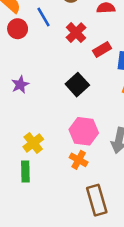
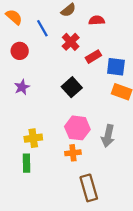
red circle: (18, 29) -> (20, 51), moved
yellow cross: (33, 143) -> (33, 138), turned 30
orange cross: (79, 160) -> (73, 153), turned -35

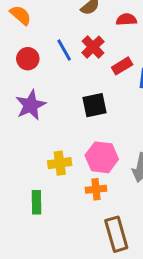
blue line: (42, 28) -> (64, 50), moved
purple star: (22, 87) -> (31, 105), size x1.5
black square: (72, 87) -> (95, 105), turned 30
yellow cross: (33, 138) -> (60, 163), moved

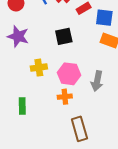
purple star: (31, 105) -> (18, 36), turned -30
yellow cross: (60, 163) -> (39, 68), moved

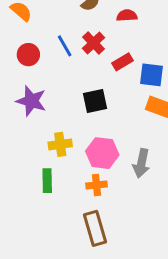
green rectangle: (22, 106) -> (47, 181), moved
brown rectangle: (79, 129) -> (95, 228), moved

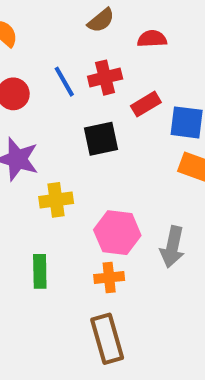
red cross: (94, 43) -> (105, 78), turned 30
black square: (95, 101) -> (101, 139), moved
yellow cross: (60, 144) -> (56, 200), moved

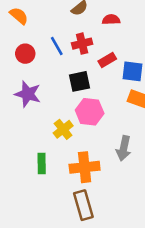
yellow cross: (56, 200) -> (63, 129), moved, turned -30
pink hexagon: (117, 233) -> (90, 112), moved
orange cross: (109, 277) -> (85, 167), size x1.6

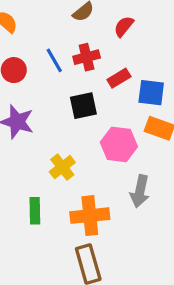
red semicircle: (111, 20) -> (124, 26), turned -48
pink hexagon: (90, 112) -> (119, 144), moved

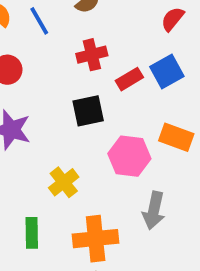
red semicircle: (124, 26) -> (173, 19), moved
blue line: (54, 60) -> (39, 21), moved
blue square: (151, 93) -> (167, 72), moved, turned -36

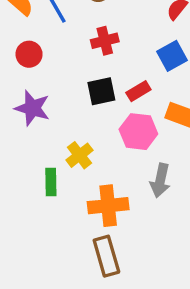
red rectangle: (129, 79) -> (138, 91), moved
green rectangle: (32, 233) -> (51, 182), moved

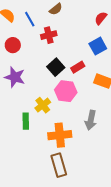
red cross: (105, 41) -> (49, 35), moved
black square: (101, 91) -> (56, 67), turned -30
pink hexagon: (138, 132) -> (66, 91), moved

